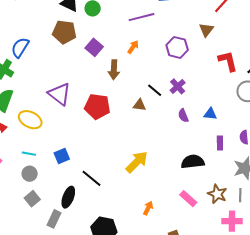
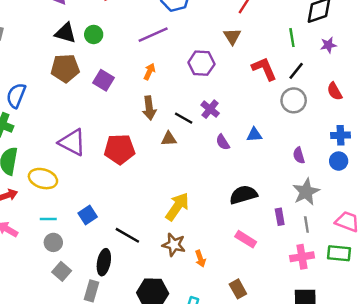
brown arrow: (114, 70) -> (149, 108), moved
purple rectangle: (220, 143) -> (280, 217), moved
brown star: (217, 194) -> (174, 245), moved
orange arrow: (148, 208) -> (200, 259), turned 144

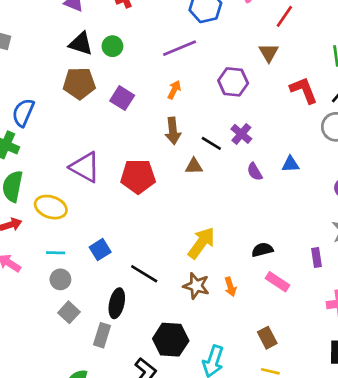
black semicircle: (243, 195) -> (262, 250), moved, size x0.7
orange arrow: (200, 259) -> (230, 287), moved

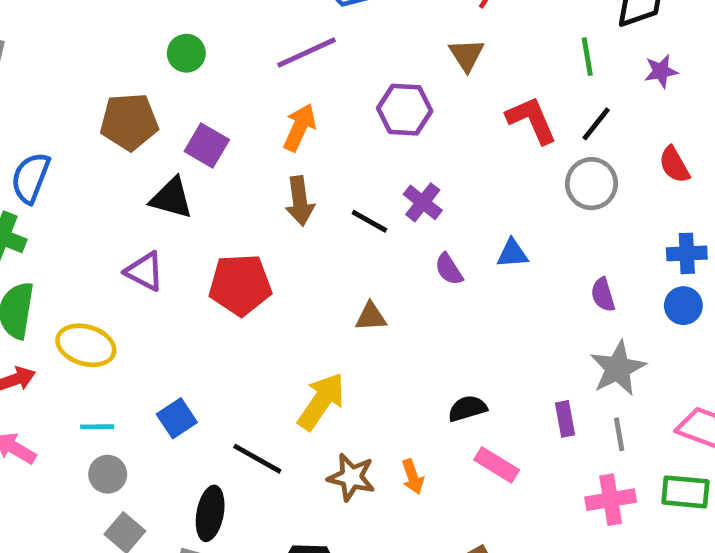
black triangle: (81, 44) -> (172, 198), moved
orange arrow: (174, 90) -> (300, 127), size x1.4
brown triangle: (194, 166) -> (371, 317), moved
purple triangle: (85, 167) -> (145, 271), size x0.7
yellow arrow: (201, 243) -> (321, 401), moved

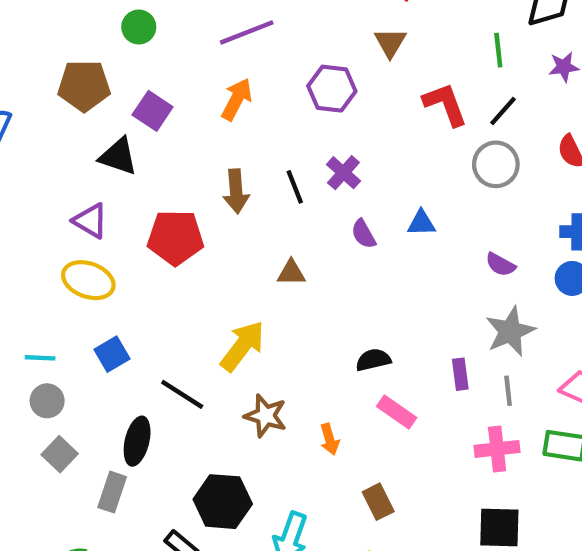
brown arrow: (300, 201) -> (236, 191), moved
black line: (369, 221) -> (295, 187), turned 36
purple semicircle: (603, 295) -> (500, 265), turned -48
yellow ellipse: (86, 345) -> (88, 280), moved
orange arrow: (413, 477) -> (330, 439), moved

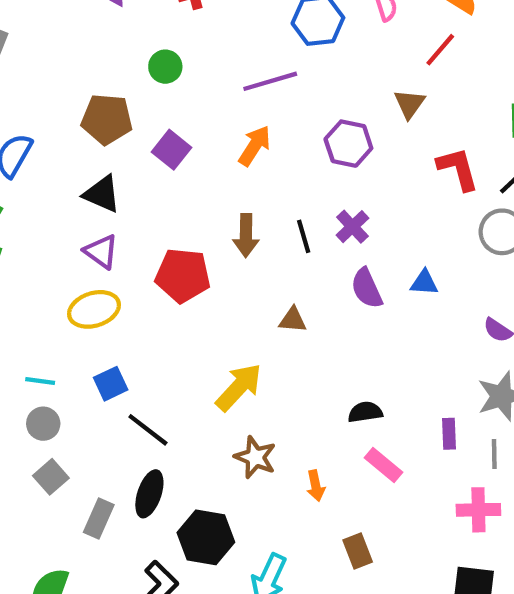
black triangle: (118, 156) -> (102, 194), moved
purple semicircle: (363, 234) -> (367, 288), size x1.4
yellow ellipse: (88, 280) -> (94, 309), turned -42
black line: (182, 394) -> (148, 430), moved
black ellipse: (137, 441) -> (149, 494), moved

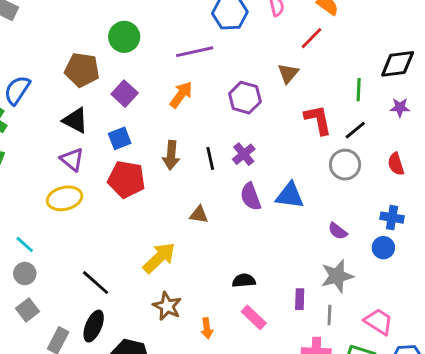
green circle: (165, 67) -> (124, 37), size x1.4
blue triangle: (424, 283) -> (290, 195), size x1.5
cyan line: (40, 381) -> (25, 244), turned 30
blue square: (111, 384) -> (120, 138), moved

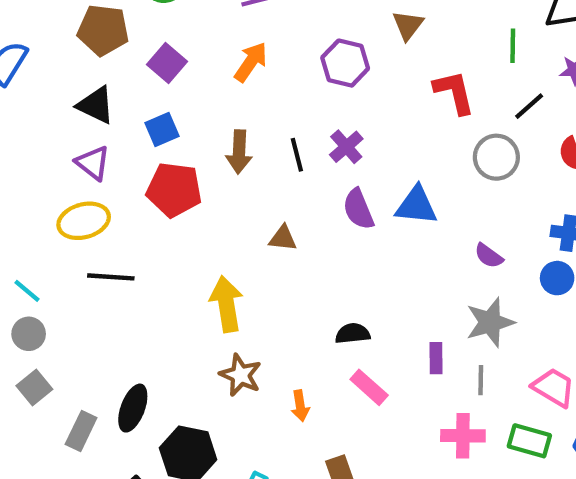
black line: (355, 130) -> (529, 106), moved
yellow arrow: (159, 258) -> (226, 304), turned -54
black line: (96, 283) -> (111, 277), moved, turned -36

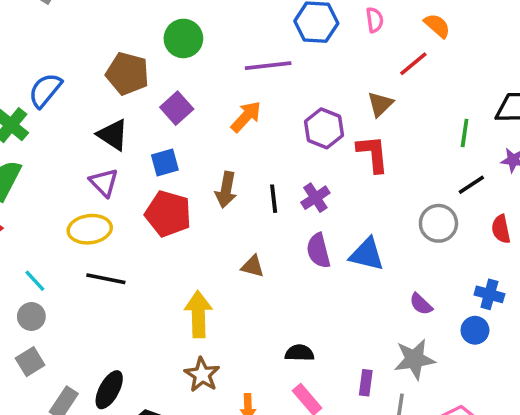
red L-shape: (454, 92) -> (373, 154), moved

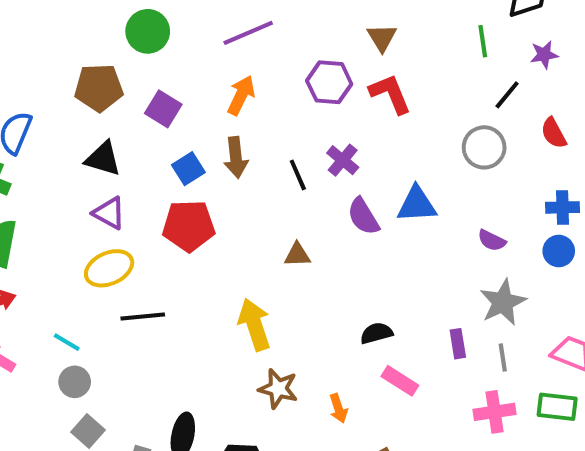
blue square: (165, 163) -> (188, 169), moved
brown arrow: (226, 190) -> (236, 157), moved

